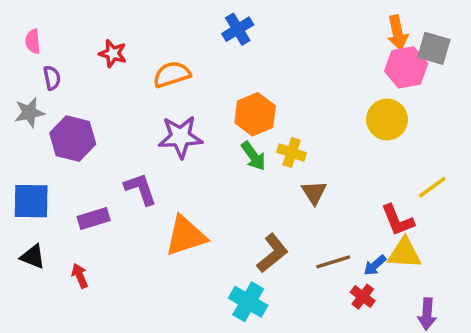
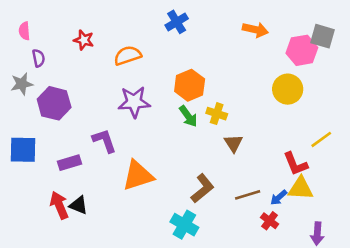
orange arrow: (397, 33) -> (255, 30), moved, turned -65
black triangle: (33, 257) -> (79, 205), moved
red arrow: (80, 276) -> (59, 205), size x1.5

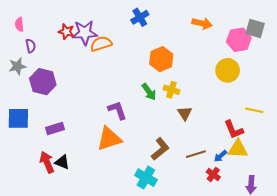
orange hexagon: (190, 85) -> (161, 59), moved
purple star: (134, 102) -> (85, 33), moved
yellow line: (321, 139) -> (254, 110), turned 48
purple L-shape: (104, 141) -> (117, 110), moved

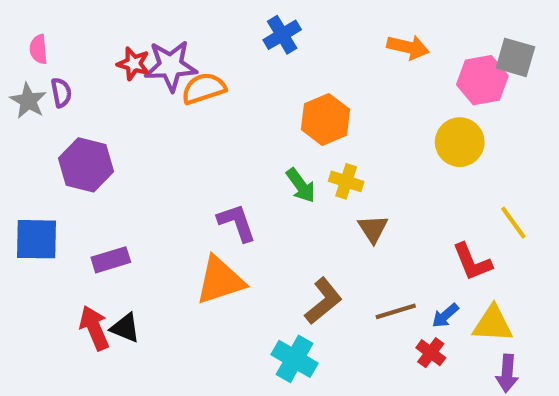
gray star: (17, 66) -> (28, 101), moved, turned -30
yellow line: (254, 110) -> (513, 223), turned 42
yellow triangle: (238, 149) -> (493, 324), moved

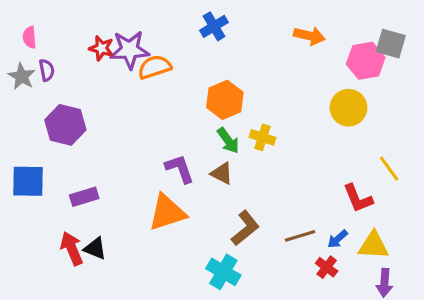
orange hexagon: (325, 119) -> (225, 100), moved
brown triangle: (373, 229) -> (222, 173), moved, turned -30

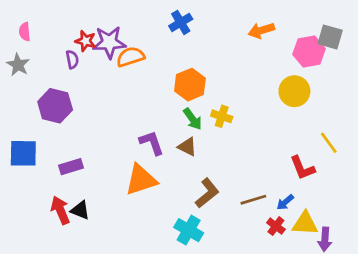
orange arrow: (309, 36) -> (261, 30), turned 150
purple semicircle: (47, 70) -> (72, 59), moved
yellow triangle: (374, 245) -> (305, 223), moved

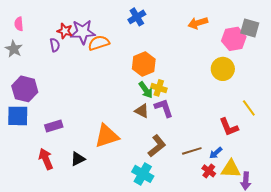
purple hexagon: (55, 106) -> (25, 89), moved
yellow cross: (222, 116) -> (159, 88), moved
purple L-shape: (152, 143) -> (164, 108), moved
black triangle: (80, 210) -> (78, 159), moved, turned -49

